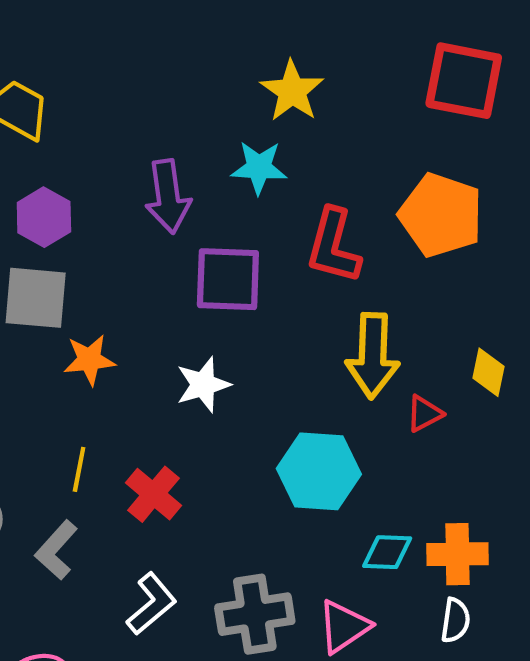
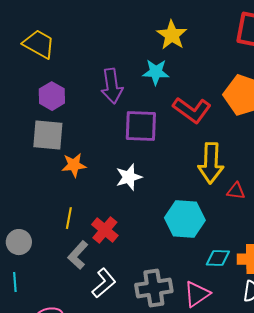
red L-shape: (333, 246) -> (192, 110), turned -69
red triangle: (424, 414) -> (236, 191), turned 36
gray L-shape: (56, 550) -> (78, 255), moved

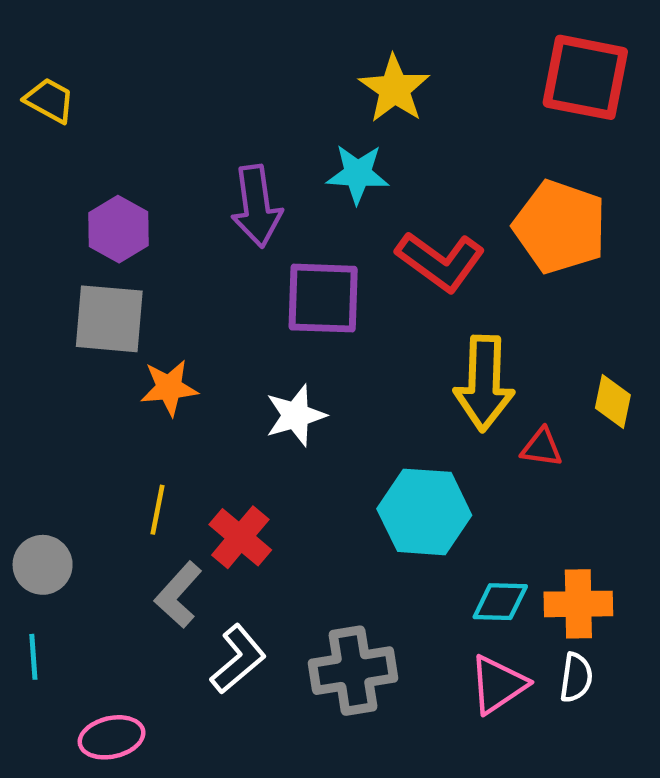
yellow trapezoid: (39, 44) -> (49, 100), moved, size x0.7
pink triangle: (197, 294) -> (498, 684), moved

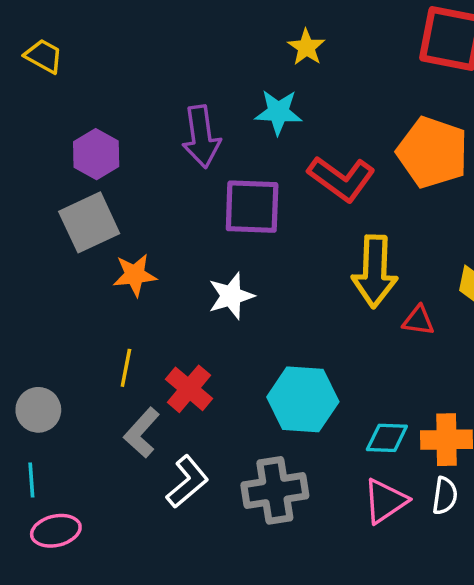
yellow star: (394, 89) -> (306, 47), size x0.7
gray square: (109, 319) -> (89, 222), turned -30
cyan hexagon: (424, 512) -> (303, 399), moved
pink ellipse: (112, 737) -> (56, 531), moved

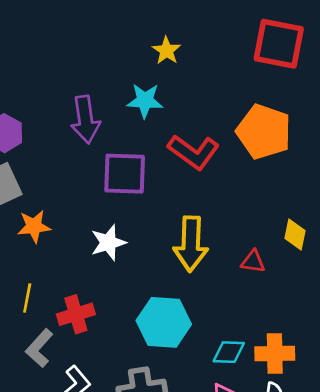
yellow arrow: (375, 271) -> (191, 244), moved
red cross: (189, 389) -> (76, 314), turned 33

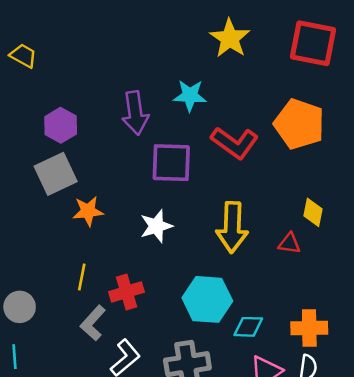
yellow star: (167, 51) -> (230, 38), moved, size x1.5
yellow diamond: (295, 234) -> (313, 212), moved
cyan diamond: (229, 352) -> (248, 327), moved

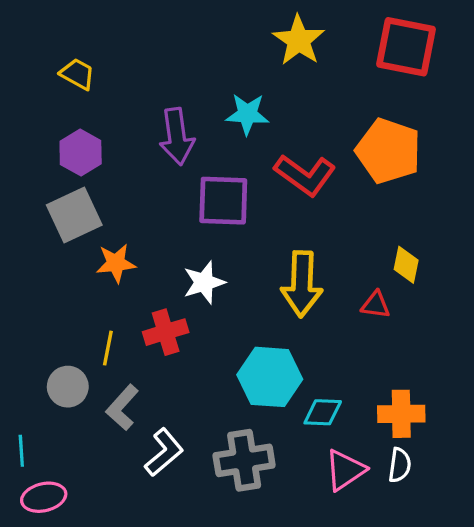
yellow trapezoid: (23, 56) -> (77, 74), moved
red cross: (126, 292) -> (166, 332), moved
gray circle: (20, 307) -> (68, 387), moved

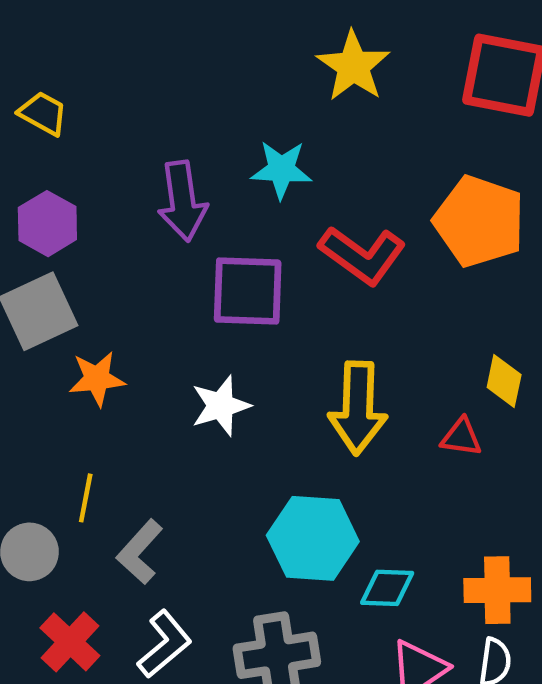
red cross: (166, 332) -> (70, 642), moved, turned -30
gray L-shape: (122, 407) -> (140, 552), moved

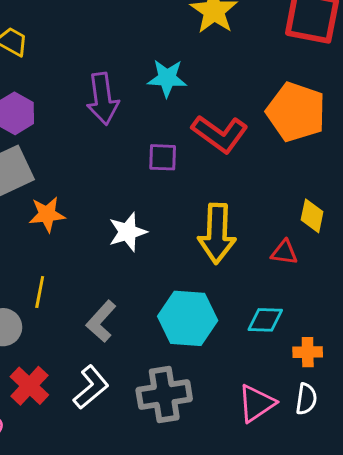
purple square: (248, 291) -> (163, 157), moved, size x0.6
gray L-shape: (140, 552) -> (101, 321), moved
cyan diamond: (387, 588) -> (265, 320), moved
orange cross: (497, 590) -> (308, 352), size x0.7

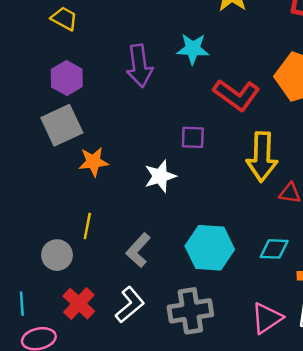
purple square: (163, 157) -> (193, 137), moved
yellow arrow: (217, 233) -> (262, 157), moved

